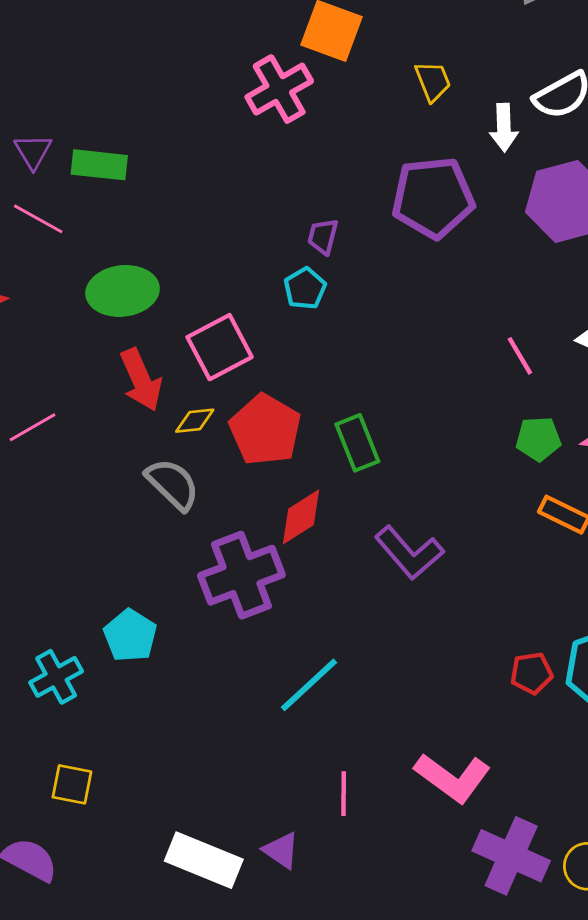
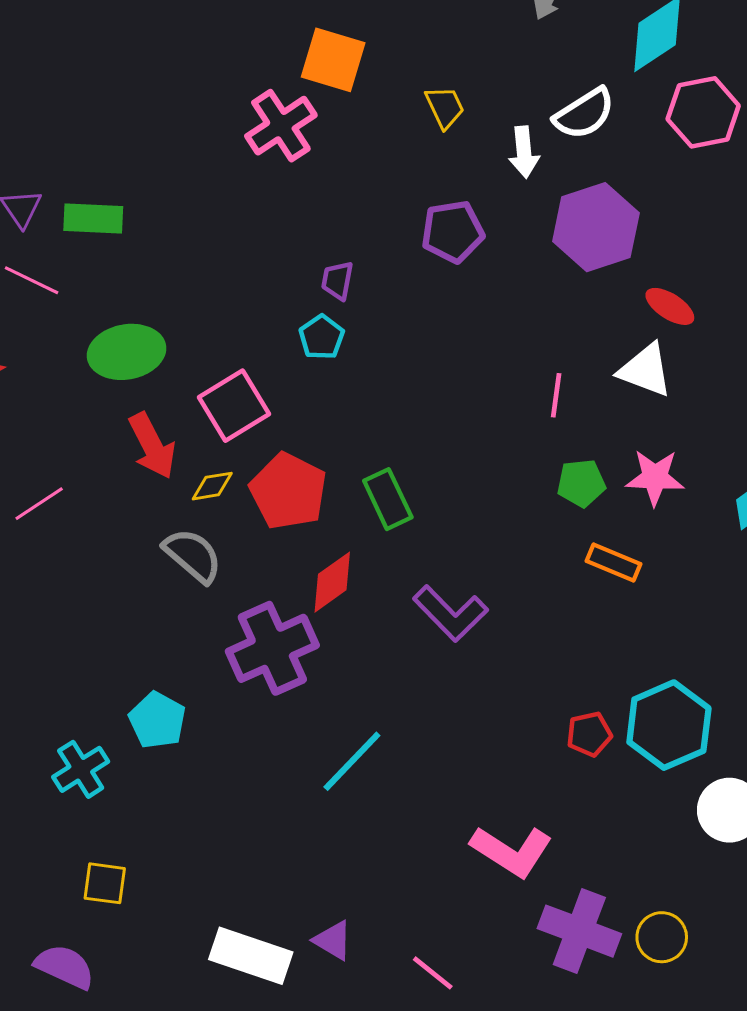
purple pentagon: (433, 198) -> (453, 232), size x0.7
pink line: (520, 356) -> (556, 395), turned 42
pink line: (344, 794) -> (433, 973), moved, turned -48

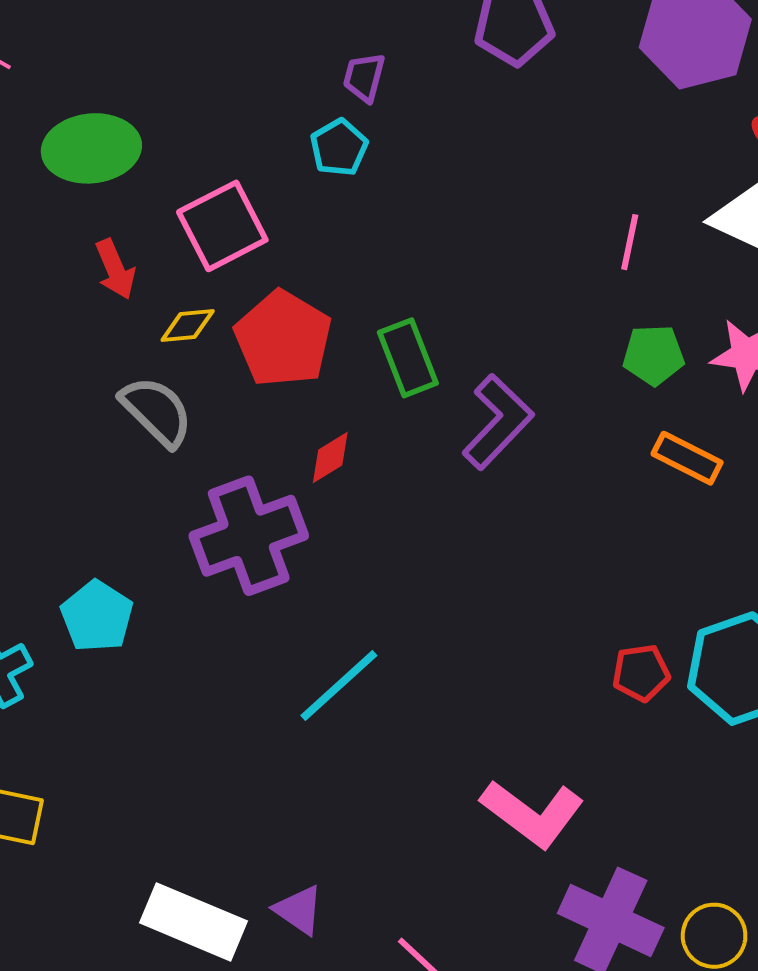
red arrow: (152, 446) -> (115, 269), size x0.7
red diamond: (332, 582) -> (330, 458), size x0.7
purple L-shape: (450, 613) -> (498, 422), moved, turned -96

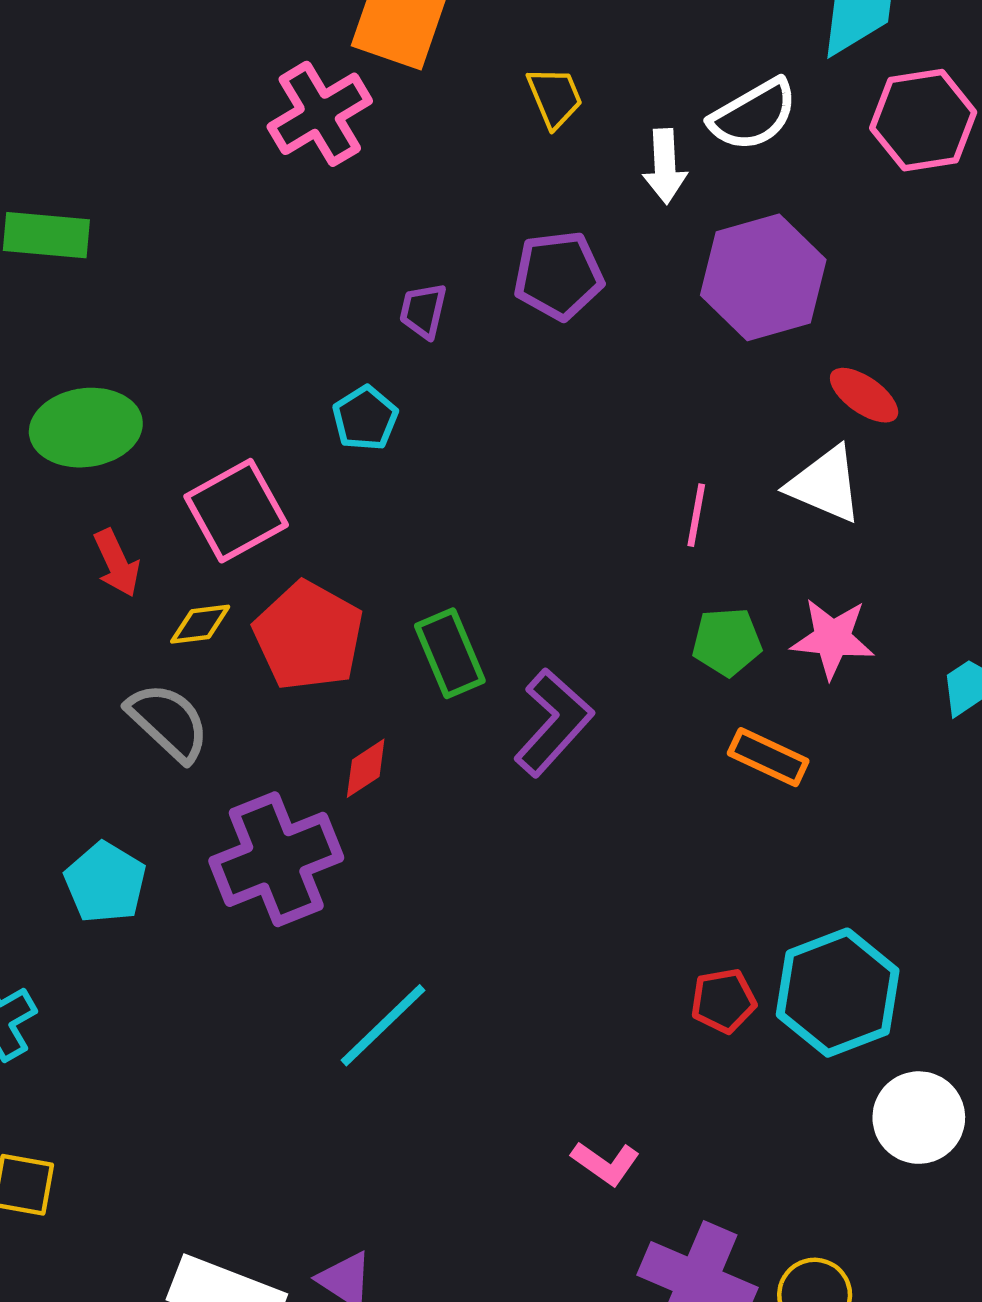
purple trapezoid: (364, 77) -> (423, 311), moved
cyan pentagon: (97, 616) -> (105, 883), moved
pink L-shape: (532, 814) -> (606, 1163), size x0.6

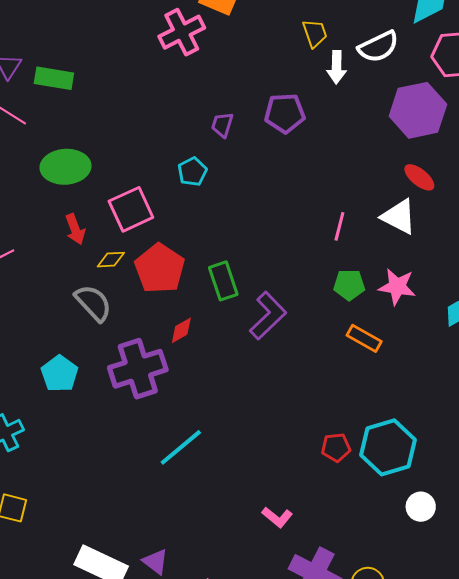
yellow trapezoid: (555, 97) -> (315, 33), moved
purple hexagon: (763, 277) -> (418, 110), moved
white circle: (919, 1118) -> (421, 507), size x0.7

